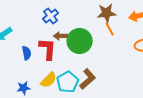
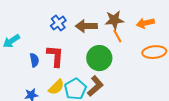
brown arrow: (61, 36) -> (86, 26), moved, size x1.5
green circle: (80, 41) -> (99, 58), moved

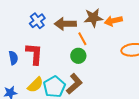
orange arrow: (145, 23) -> (113, 21), moved
orange line: (117, 36) -> (82, 39), moved
green circle: (99, 58) -> (78, 56), size x0.6

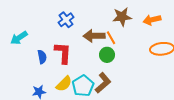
orange arrow: (113, 21) -> (152, 20), moved
brown arrow: (65, 24) -> (94, 36), moved

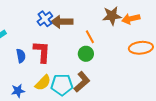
brown star: (122, 17) -> (112, 16), moved
brown arrow: (94, 36) -> (62, 22), moved
cyan pentagon: (83, 86) -> (62, 85), turned 30

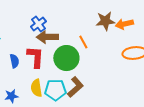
brown arrow: (62, 22) -> (47, 37), moved
green circle: (86, 54) -> (66, 58), moved, size x1.6
yellow semicircle: (43, 83) -> (36, 88), turned 126

